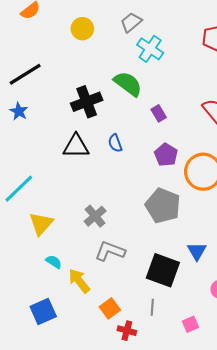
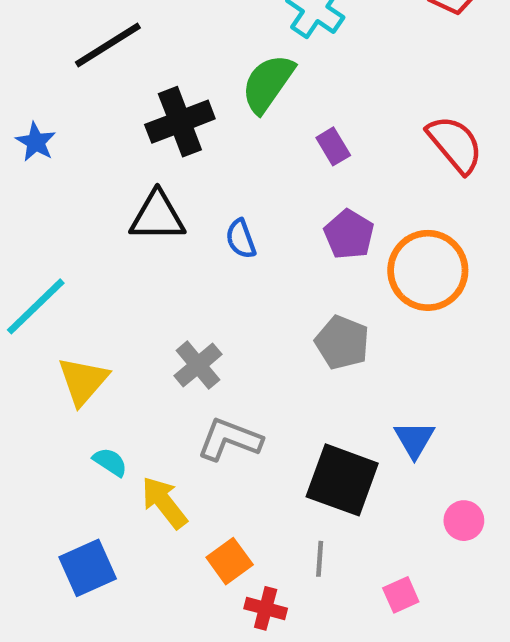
black line: (25, 74) -> (108, 45), moved
green semicircle: (128, 84) -> (268, 83), turned -92
blue semicircle: (115, 143) -> (241, 239), moved
gray pentagon: (163, 206) -> (342, 343), size x0.7

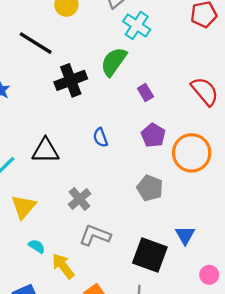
black line: (108, 45) -> (36, 43), turned 64
black triangle: (157, 216) -> (45, 151), moved

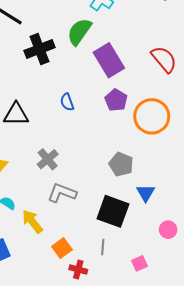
purple rectangle: (145, 92) -> (109, 60), size x2.0
gray pentagon: (150, 188) -> (121, 164), moved

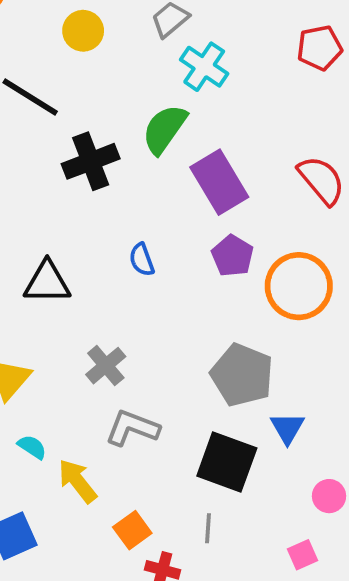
gray pentagon: (121, 164) -> (242, 375), size x1.4
pink square: (139, 263) -> (303, 555), moved

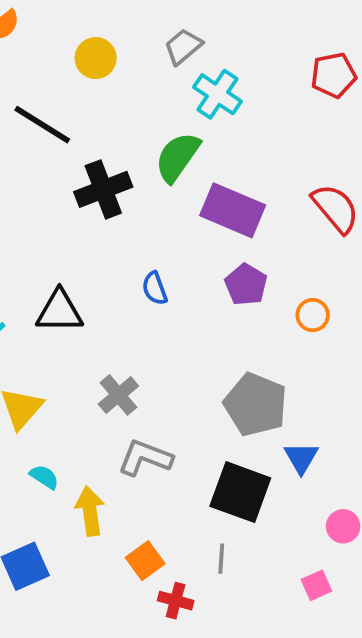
purple rectangle: (219, 182) -> (233, 210), turned -36
orange circle: (299, 286) -> (313, 315), size x0.5
yellow arrow: (77, 481) -> (90, 511), turned 30

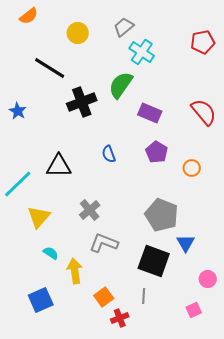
purple rectangle: (233, 210) -> (150, 113), size x0.7
red cross: (176, 601) -> (120, 318), turned -36

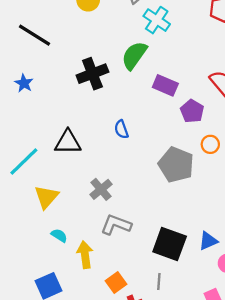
black line: (50, 68) -> (35, 35), moved
purple pentagon: (157, 152) -> (192, 111), moved
gray pentagon: (162, 215) -> (176, 165), moved
blue triangle: (186, 243) -> (208, 241), moved, turned 36

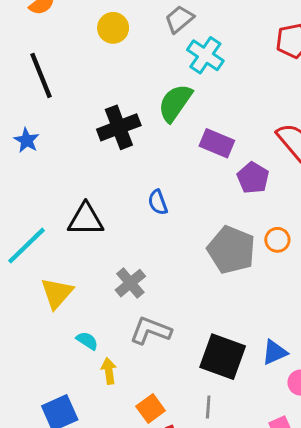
black line: (35, 35) -> (41, 75), turned 36
orange circle: (210, 144) -> (277, 240), moved
cyan semicircle: (59, 235) -> (87, 341), moved
yellow arrow: (85, 255) -> (109, 371), size x0.7

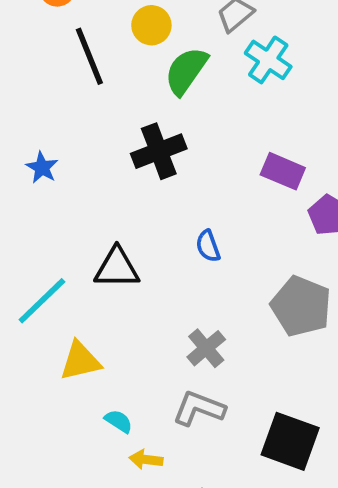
black line: (41, 75) -> (89, 56), moved
green semicircle: (175, 103) -> (186, 71), moved
gray cross: (130, 283) -> (206, 348), moved
yellow triangle: (57, 293) -> (80, 361), turned 36
yellow arrow: (109, 371) -> (146, 460), turned -75

